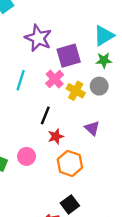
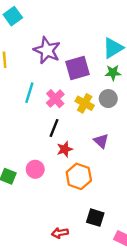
pink cross: (55, 79) -> (55, 99), moved
black square: (70, 204) -> (95, 218), moved, turned -36

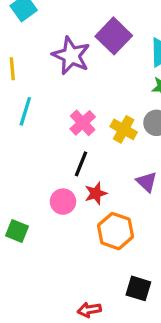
purple square: (78, 68) -> (114, 36), moved, turned -30
cyan line: (29, 93) -> (25, 111), moved
pink circle: (35, 169) -> (63, 202), moved

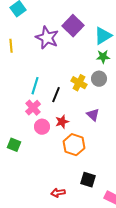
cyan line: (25, 111) -> (35, 86), moved
pink cross: (83, 123) -> (33, 108), moved
black line: (81, 164) -> (56, 95), moved

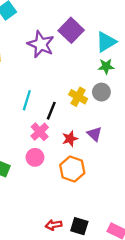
pink cross: (33, 108) -> (40, 132), moved
red star: (62, 122) -> (70, 139), moved
pink circle: (42, 127) -> (35, 157), moved
black square: (88, 180) -> (79, 226), moved

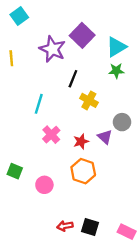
gray circle: (101, 92) -> (122, 122), moved
black line: (51, 111) -> (73, 79), moved
pink circle: (35, 157) -> (44, 185), moved

